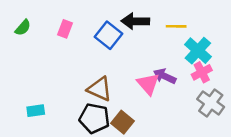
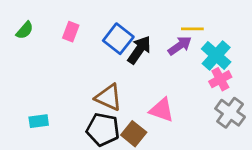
black arrow: (135, 21) -> (139, 50), moved, turned 124
purple arrow: (165, 76) -> (180, 46), moved, turned 120
pink triangle: (148, 84) -> (162, 110), moved, turned -30

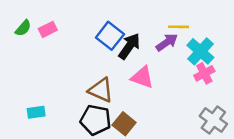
pink rectangle: (71, 32) -> (48, 29), moved, turned 42
pink triangle: (162, 110) -> (142, 77), moved
gray cross: (230, 113) -> (213, 120), moved

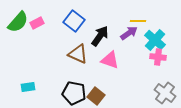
green semicircle: (23, 28) -> (18, 22), size x1.6
blue square: (110, 36) -> (74, 21), moved
pink cross: (204, 73) -> (158, 57), turned 35
brown triangle: (101, 90) -> (78, 54), moved

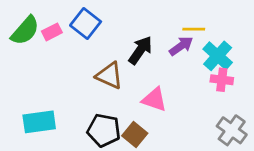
blue square: (74, 21) -> (86, 24), moved
pink triangle: (110, 60) -> (154, 99), moved
cyan rectangle: (28, 87) -> (39, 122), size x1.6

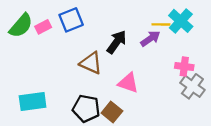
blue square: (86, 24) -> (71, 20), turned 30
cyan cross: (218, 56) -> (181, 21), moved
gray cross: (232, 130) -> (192, 86), moved

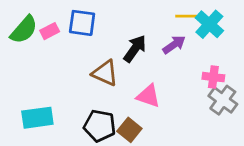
blue square: (71, 20) -> (82, 23), turned 30
yellow line: (161, 24) -> (186, 16), moved

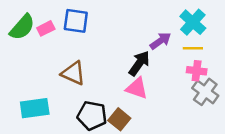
yellow line: (186, 16) -> (193, 48), moved
black arrow: (135, 49) -> (139, 63), moved
brown triangle: (105, 73) -> (73, 73), moved

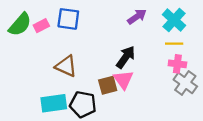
purple arrow: (160, 41) -> (137, 17), moved
pink triangle: (137, 88) -> (123, 80), turned 35
cyan rectangle: (35, 108) -> (54, 103), moved
brown square: (119, 119) -> (108, 85), moved, turned 36

